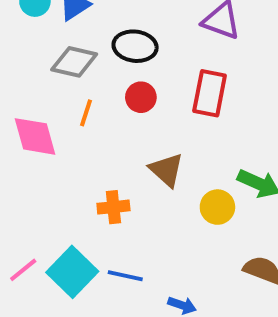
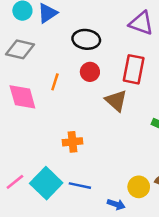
gray diamond: (74, 62) -> (20, 49), moved
brown triangle: (166, 170) -> (116, 101), moved
yellow circle: (217, 207) -> (139, 187), moved

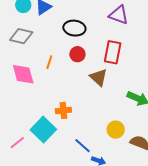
cyan square: (46, 183) -> (43, 130), moved
blue line: (80, 186) -> (82, 146), moved, turned 30
yellow circle: (139, 187) -> (116, 130), moved

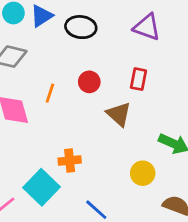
black ellipse: (74, 28) -> (81, 27), moved
red rectangle: (113, 52) -> (138, 79), size x0.7
yellow circle: (116, 130) -> (143, 173), moved

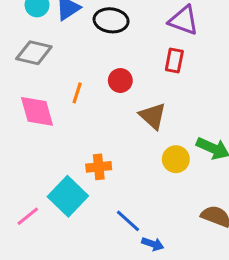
red rectangle: (138, 79) -> (174, 60), moved
yellow circle: (143, 173) -> (176, 159), moved

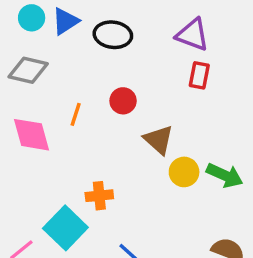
red rectangle: (174, 60) -> (199, 75), moved
yellow circle: (176, 159) -> (184, 172), moved

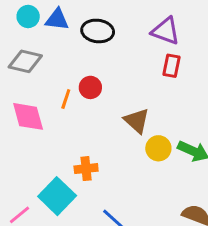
blue triangle: (65, 21) -> (57, 19), turned 40
red circle: (123, 101) -> (90, 87), moved

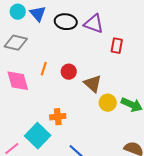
blue triangle: (57, 19) -> (38, 14), turned 42
purple triangle: (166, 31) -> (94, 24), moved
red circle: (90, 87) -> (69, 72), moved

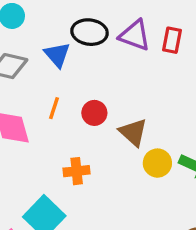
blue triangle: (38, 14) -> (57, 55), moved
red rectangle: (117, 46) -> (172, 40), moved
orange cross: (58, 117) -> (77, 171), moved

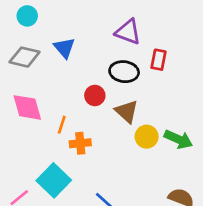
black ellipse: (90, 32) -> (124, 72), moved
red rectangle: (172, 40) -> (159, 60), moved
orange line: (54, 108) -> (62, 125), moved

